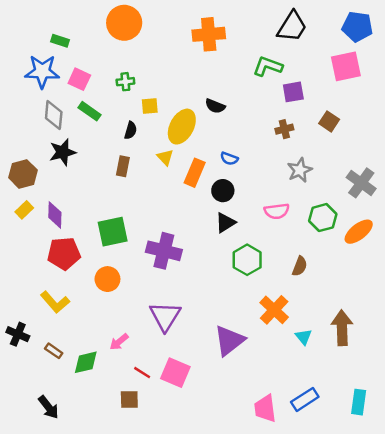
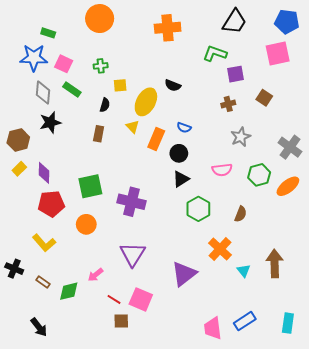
brown square: (129, 399) -> (121, 321), moved

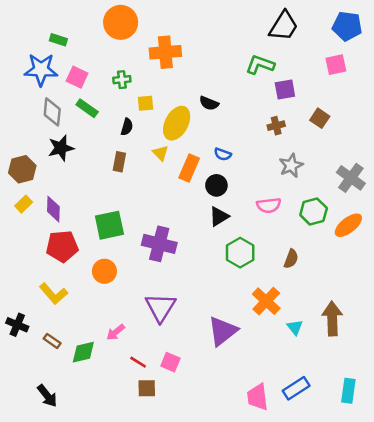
orange cross: (168, 28) -> (165, 52), moved
pink square: (278, 54) -> (336, 65), size x0.7
pink square: (141, 299) -> (170, 362), size x0.7

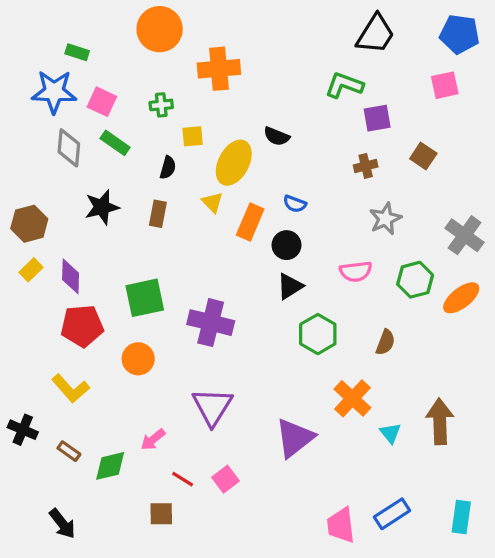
black star: (61, 148) -> (102, 207), moved
pink square: (170, 362) -> (226, 479), turned 30
brown square: (147, 388) -> (161, 514), moved

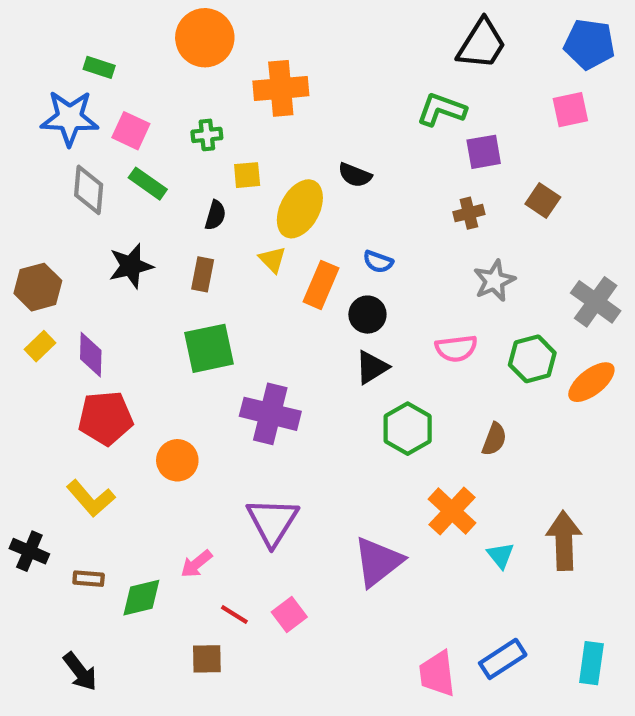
green square: (145, 298) -> (209, 348), moved
brown rectangle: (69, 451) -> (89, 579), turned -30

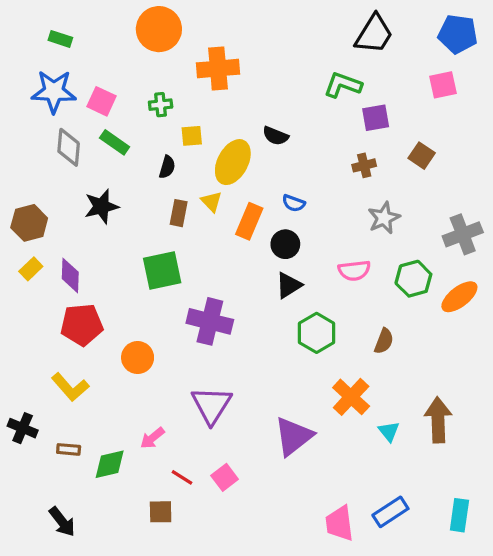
green rectangle: (99, 67) -> (60, 39), moved
brown rectangle: (203, 274) -> (179, 213), moved
gray cross: (596, 302) -> (463, 234), turned 33

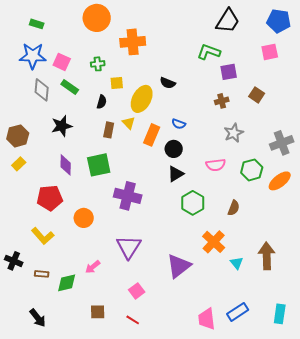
purple diamond: (70, 275) -> (66, 165), moved
red line: (182, 477) -> (133, 320), moved

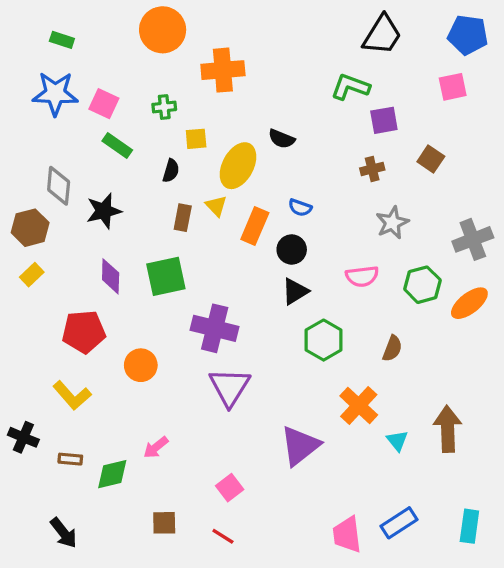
gray diamond: (42, 90) -> (59, 186), moved
purple triangle: (129, 247) -> (230, 387), moved

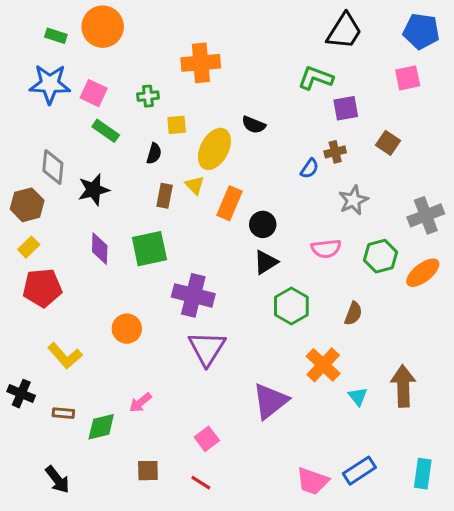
orange circle: (163, 30) -> (103, 27), moved
blue semicircle: (300, 208) -> (310, 169), moved, turned -75
red pentagon: (84, 332) -> (42, 288), moved
pink trapezoid: (347, 535) -> (313, 481), turned -64

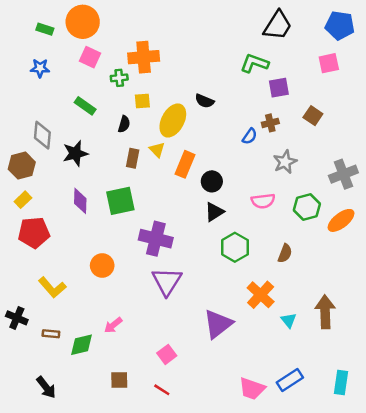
orange cross: (201, 63) -> (144, 57), moved
blue star: (50, 84) -> (40, 68), size x0.6
pink square: (94, 93) -> (90, 57), moved

